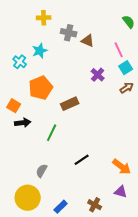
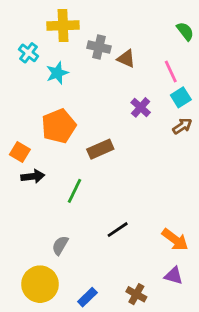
yellow cross: (44, 18) -> (63, 26), size x1.5
cyan cross: (20, 62) -> (29, 53), moved

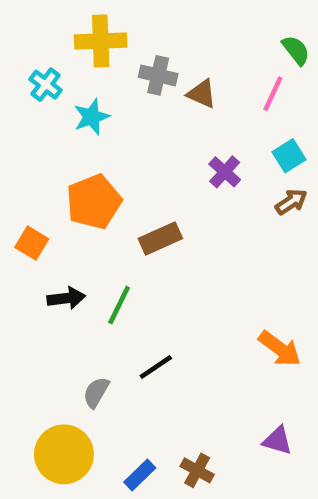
pink line: (171, 72) -> (273, 94), moved, turned 50
black arrow: (33, 176) -> (66, 298), moved
black line: (118, 230) -> (156, 367), moved
orange arrow: (175, 240) -> (280, 349), moved
brown cross: (136, 294) -> (197, 470), moved

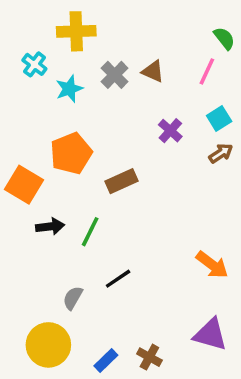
gray cross: (158, 75) -> (115, 75), moved, turned 32
orange square: (32, 243) -> (24, 185), size x1.5
purple triangle: (277, 441) -> (210, 334), size x1.5

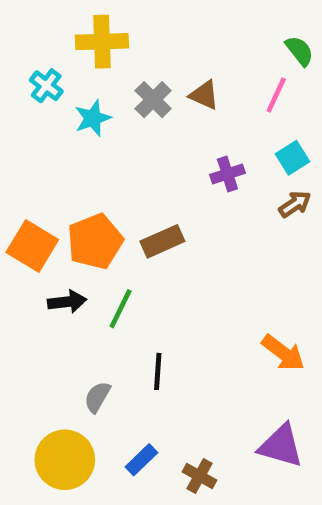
purple cross: (170, 131) -> (227, 174), turned 30
orange pentagon: (71, 153) -> (95, 241), moved
black line: (118, 279) -> (158, 371), turned -52
blue rectangle: (106, 361) -> (141, 460), moved

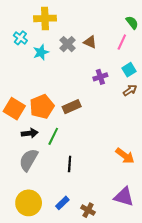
gray semicircle: (97, 397) -> (29, 160), moved, size x1.6

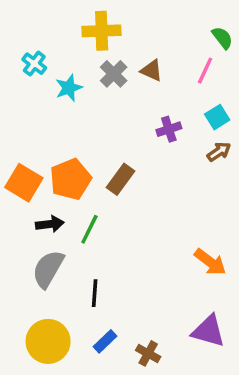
yellow cross: (45, 18) -> (102, 31), moved
brown rectangle: (72, 107) -> (121, 179), turned -30
black line: (70, 164) -> (95, 293), moved

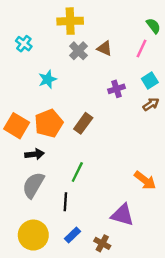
cyan star: (69, 88) -> (48, 79), moved
green line: (89, 229) -> (77, 172), moved
purple triangle: (209, 331) -> (122, 215), moved

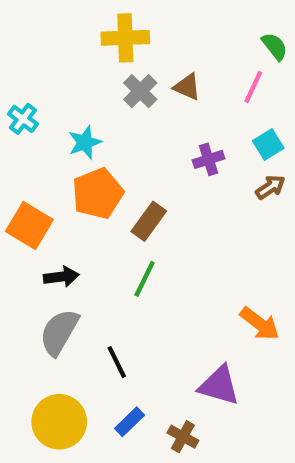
cyan cross: (24, 44) -> (23, 119), moved
orange pentagon: (49, 123) -> (98, 194), moved
green line: (77, 172) -> (145, 279), moved
black line: (65, 202) -> (117, 362), turned -30

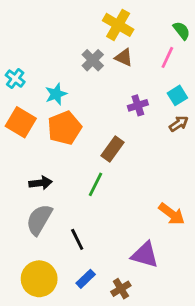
yellow cross: (125, 38) -> (118, 25), moved, turned 32
brown rectangle: (149, 221) -> (112, 149), moved
orange square: (29, 226) -> (21, 122), moved
brown cross: (183, 437) -> (121, 289), turned 30

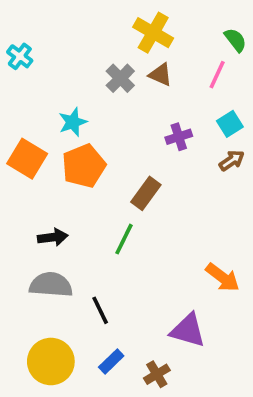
cyan cross: (15, 79) -> (20, 56), moved
gray semicircle: (39, 220) -> (51, 285), turned 64

